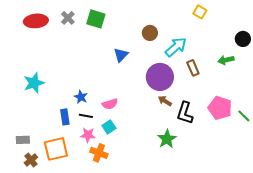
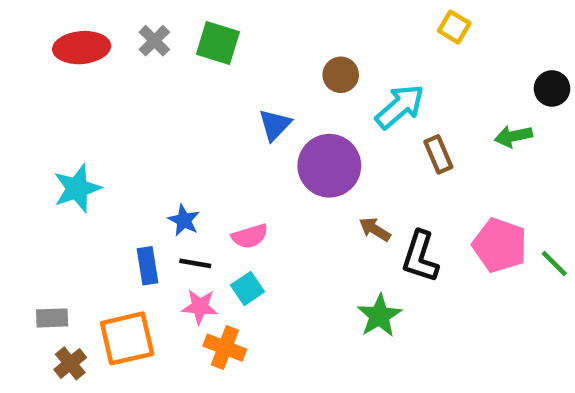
purple circle: (160, 77) -> (329, 166), moved

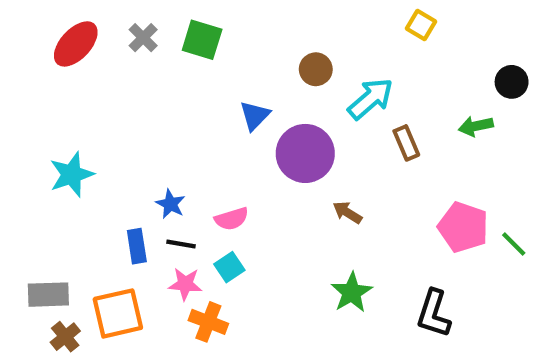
red ellipse: (82, 48) -> (76, 44), turned -42
black L-shape: (420, 257) -> (434, 313), moved
gray rectangle: (52, 318) -> (48, 295), size x1.4

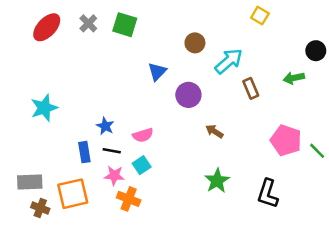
purple circle: (305, 153) -> (188, 95), size x0.7
brown cross: (65, 337) -> (40, 208), turned -30

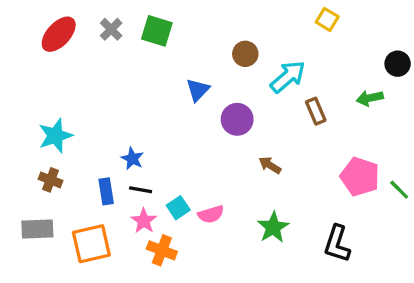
pink semicircle: (143, 135) -> (211, 214), moved
pink star: (114, 175) -> (144, 221), turned 30
brown cross: (40, 208) -> (50, 180), moved

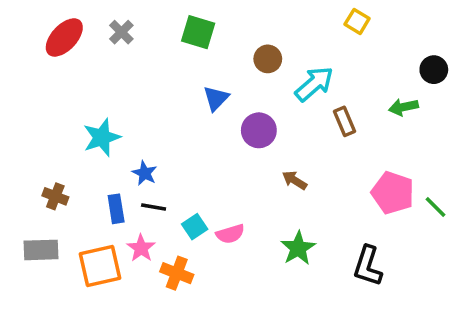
green square: (157, 31) -> (198, 32), moved
cyan star: (55, 136) -> (102, 137), moved
pink star: (144, 221) -> (141, 248), moved

